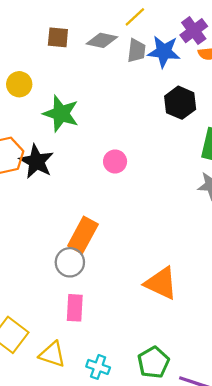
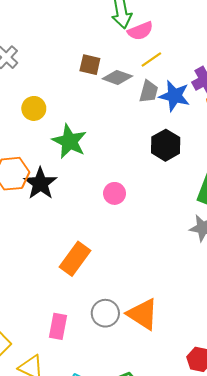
brown square: (58, 37) -> (90, 65), moved
black hexagon: (180, 103) -> (166, 145), moved
gray circle: (70, 262) -> (105, 313), moved

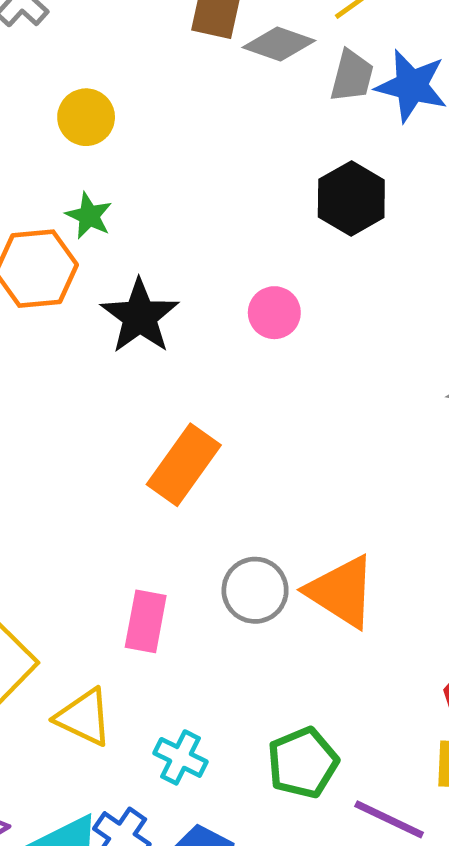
green star: (69, 141) -> (89, 216), moved, size x0.6
black hexagon: (166, 145) -> (351, 198), moved
black star: (40, 183) -> (140, 316), moved

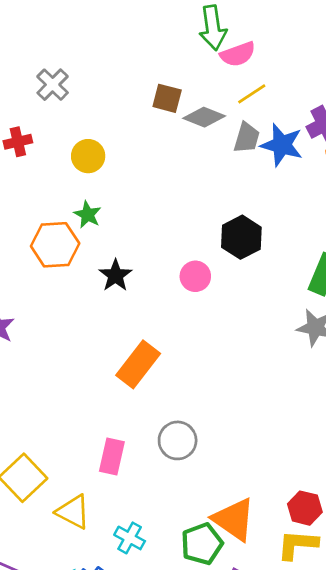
black hexagon: (351, 198) -> (241, 237), moved
black star: (140, 316) -> (115, 275), size x0.7
orange triangle: (341, 592) -> (234, 519), moved

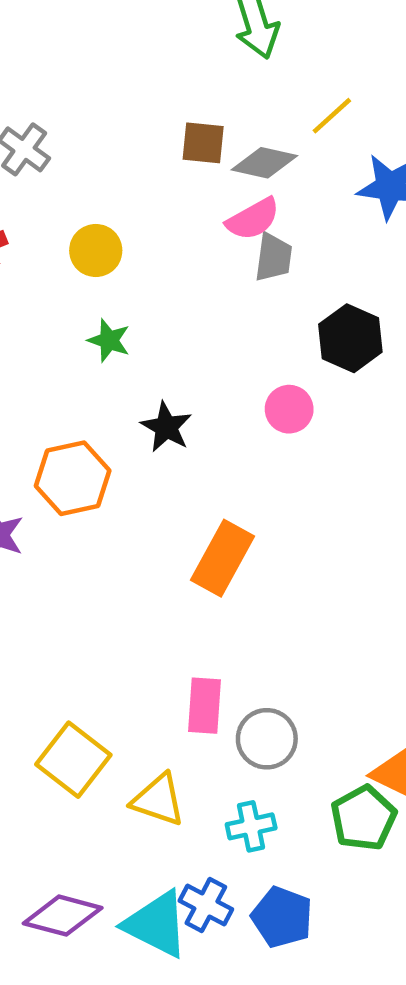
pink semicircle: (238, 54) -> (253, 219), moved
gray trapezoid: (247, 138) -> (274, 257), moved
orange hexagon: (55, 245) -> (73, 478), moved
gray circle: (178, 440) -> (267, 739), moved
cyan cross: (130, 538) -> (251, 826), turned -32

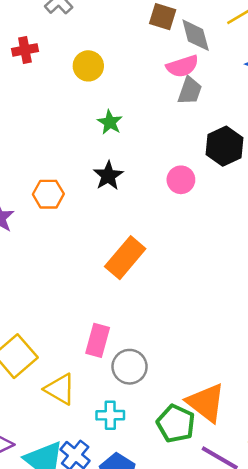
gray diamond: (264, 163) -> (196, 35), turned 51
green star: (109, 340) -> (110, 122), moved
orange hexagon: (73, 478) -> (48, 194), size x0.7
green pentagon: (363, 818) -> (176, 424), turned -30

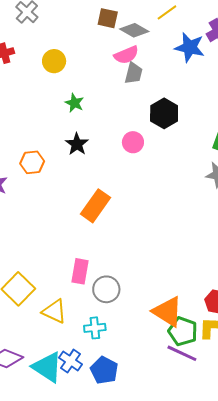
gray diamond: (196, 35) -> (134, 30), turned -40
green pentagon: (176, 424) -> (183, 331), moved

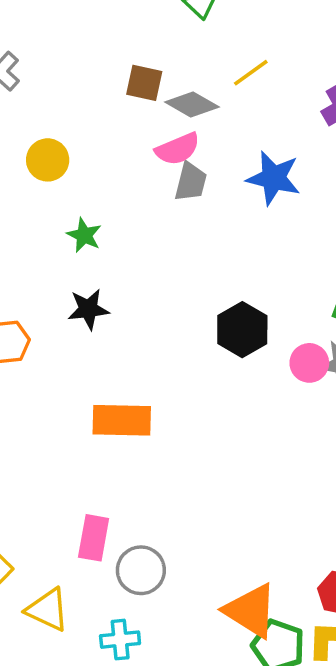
blue star: (190, 47) -> (274, 178), moved
black hexagon: (164, 113) -> (242, 330), moved
pink circle: (133, 142) -> (309, 363), moved
black star: (77, 144) -> (88, 309), turned 30
orange rectangle: (96, 206) -> (122, 420), turned 56

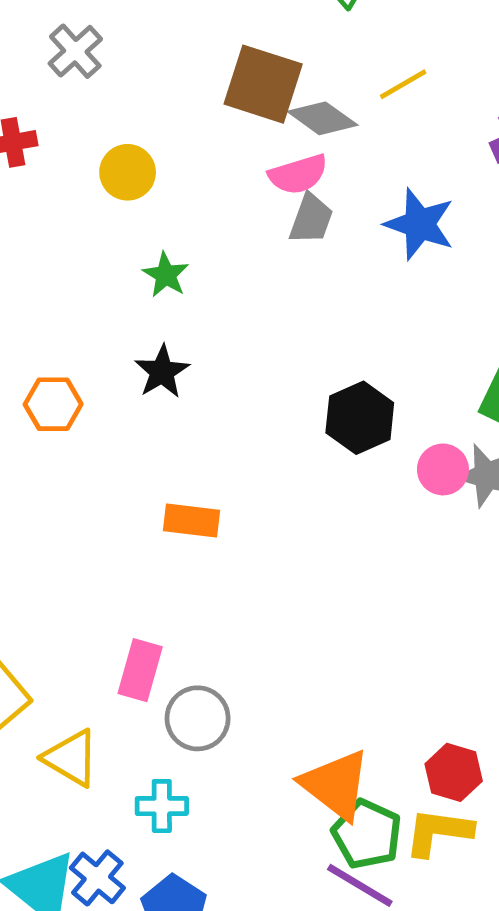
brown square: (144, 83) -> (263, 84), size x1.6
black star: (88, 309) -> (162, 372), turned -30
orange rectangle: (122, 420) -> (191, 520), size x0.7

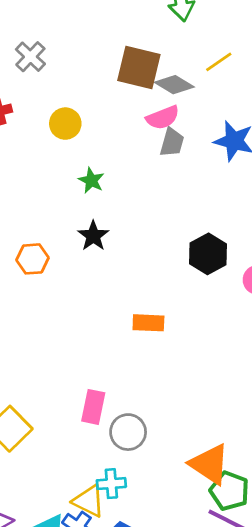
orange rectangle: (191, 520) -> (148, 323), moved
yellow triangle: (71, 758) -> (89, 501), moved

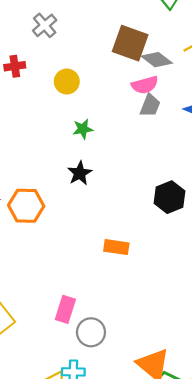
green star: (91, 180) -> (83, 129), turned 30
orange hexagon: (32, 259) -> (26, 206), moved, size x1.4

